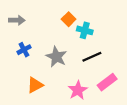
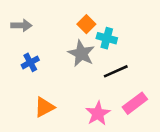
gray star: (56, 57) -> (81, 53), moved

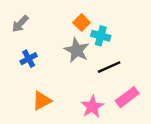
gray arrow: (21, 25) -> (20, 24), turned 132

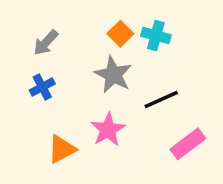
gray arrow: (20, 24) -> (46, 43), moved
cyan cross: (101, 36) -> (156, 36), moved
pink star: (92, 107) -> (108, 130), moved

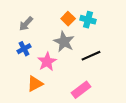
pink star: (108, 130) -> (47, 62), moved
pink rectangle: (188, 144) -> (81, 90), moved

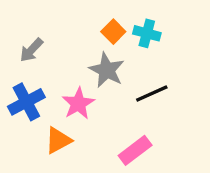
gray arrow: (26, 24) -> (31, 50), moved
blue cross: (24, 49) -> (26, 102), moved, size x1.5

